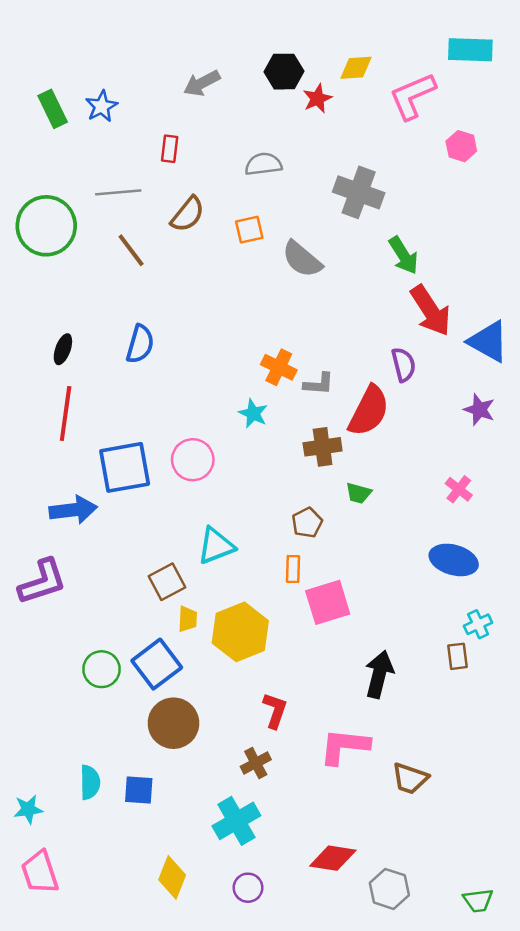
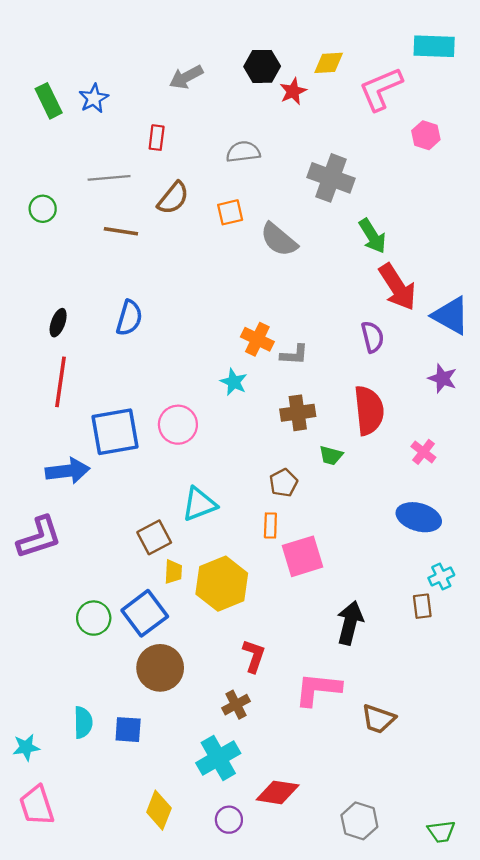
green circle: (46, 226) -> (43, 209), size x0.5
brown line: (131, 250) -> (121, 231), turned -44
red semicircle: (369, 411) -> (369, 410), moved, turned -33
red diamond: (333, 858) -> (278, 792), moved

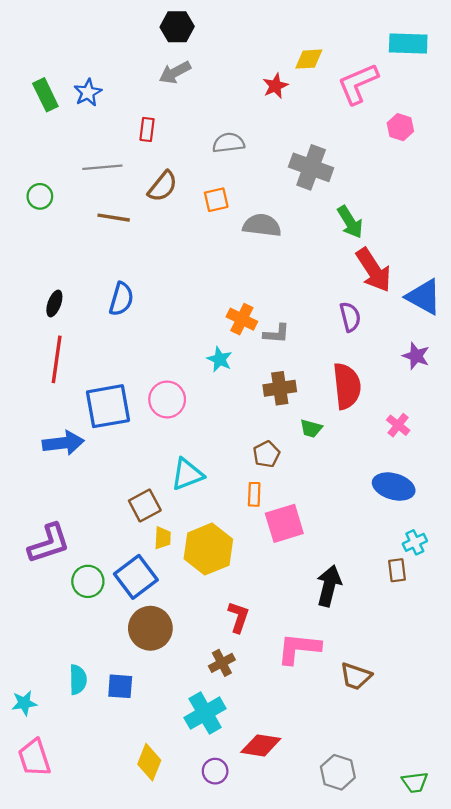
black hexagon: (262, 66) -> (177, 27), moved
gray semicircle: (279, 240) -> (262, 225), turned 147
purple L-shape: (39, 537) -> (49, 543), moved

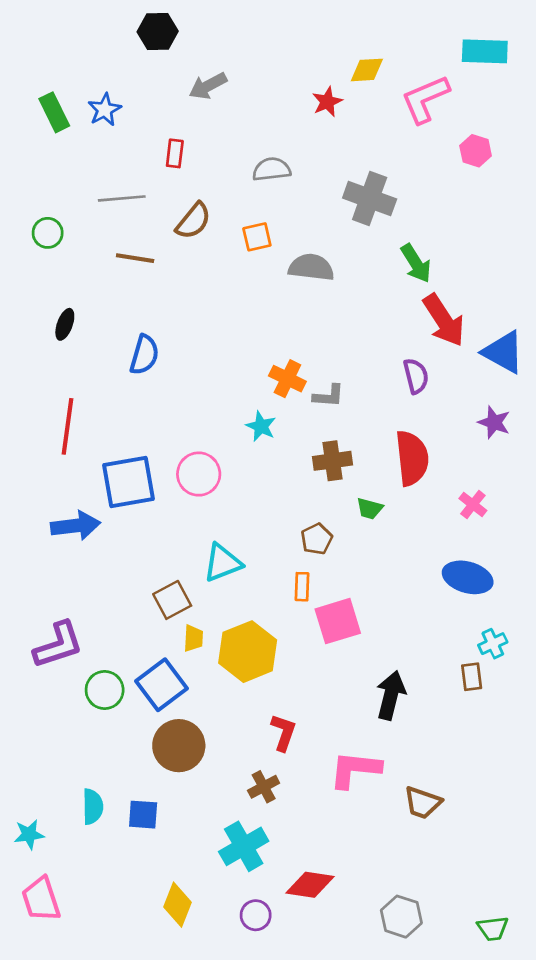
black hexagon: (177, 27) -> (158, 32), moved
black ellipse: (54, 304) -> (65, 324), moved

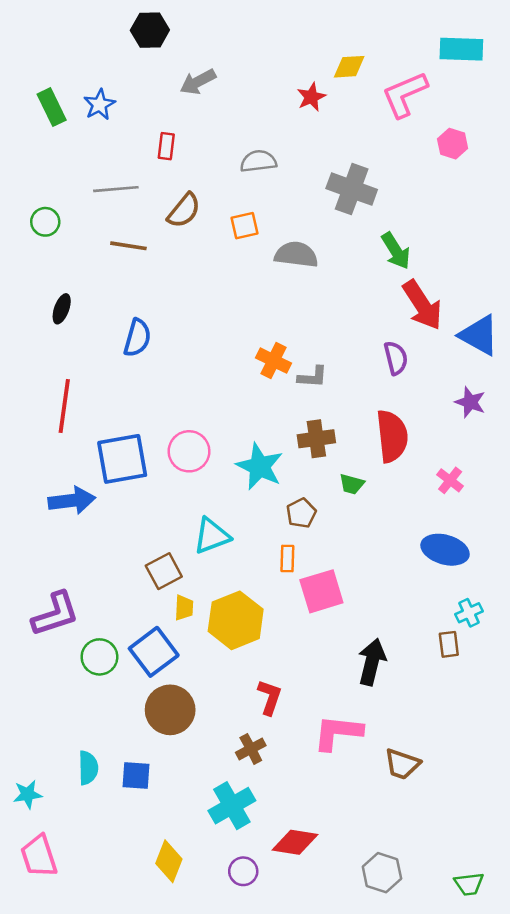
cyan star: (261, 426) -> (260, 466), moved, size x1.6

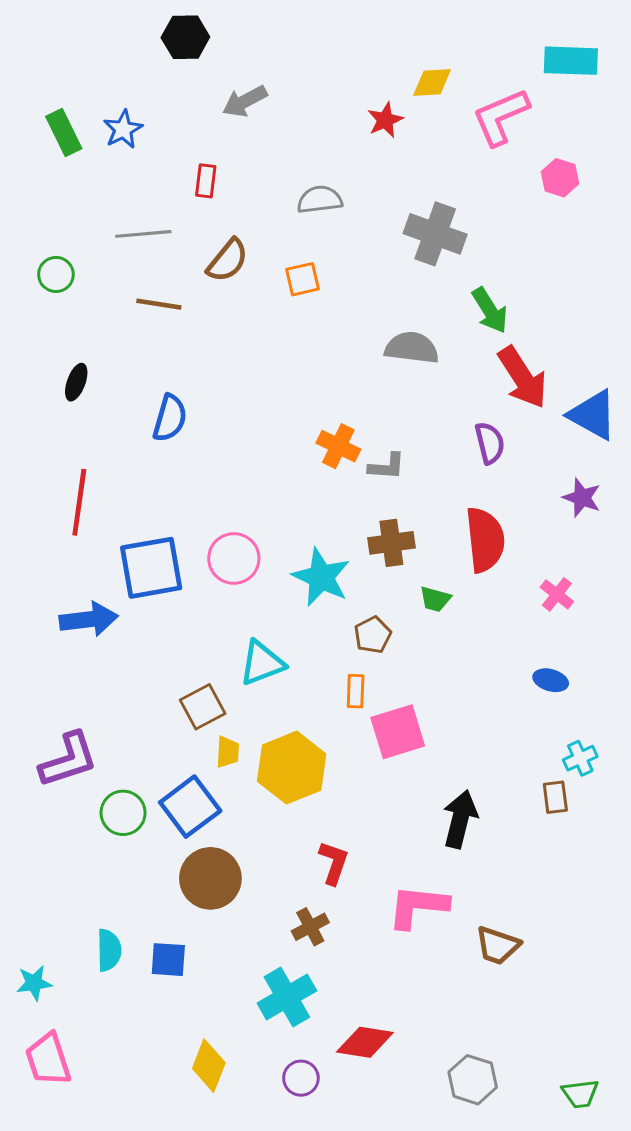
gray semicircle: (296, 255) -> (412, 348), moved
blue ellipse: (445, 550) -> (551, 680), size x0.6

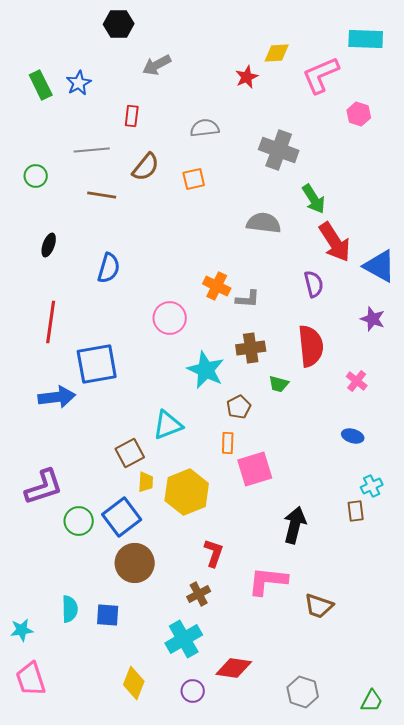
pink circle: (234, 558) -> (170, 318), moved
green trapezoid: (580, 1094) -> (372, 701), turned -55

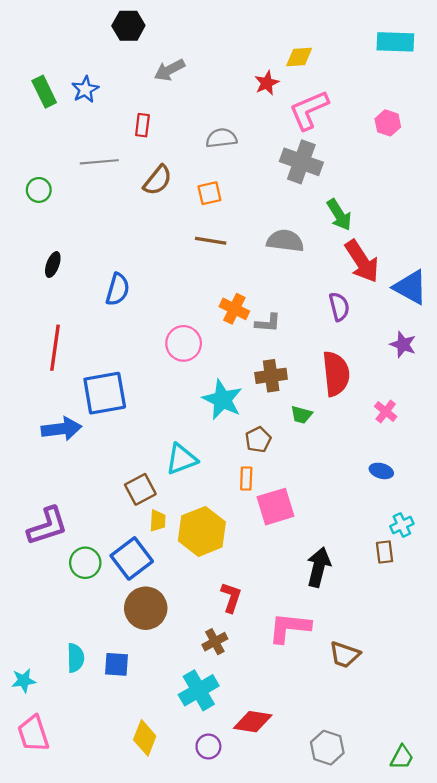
pink L-shape: (321, 75) -> (309, 110), moved
brown line: (102, 195) -> (211, 241), moved

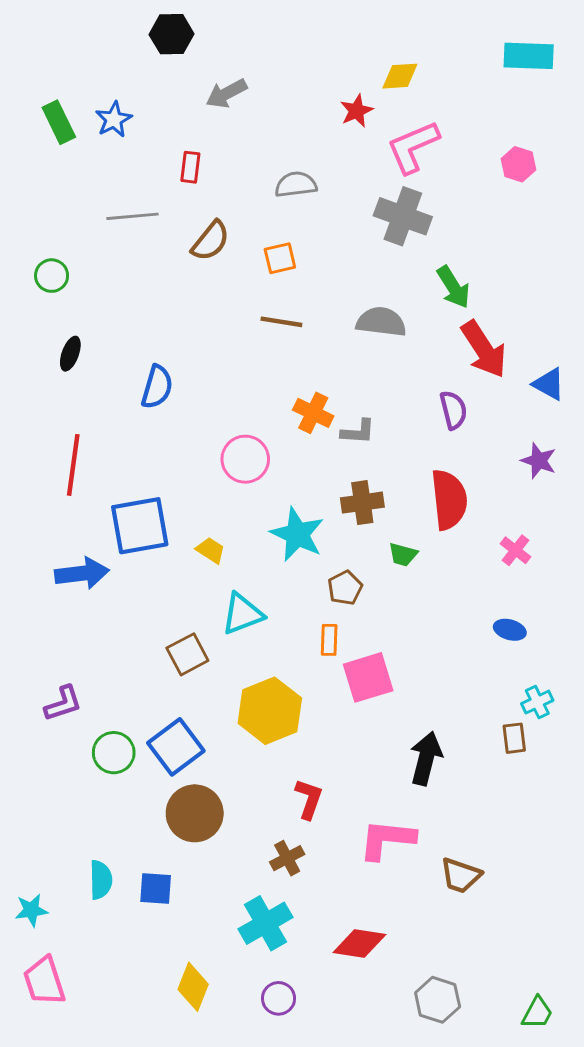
green circle: (39, 190) -> (52, 276), moved
blue triangle: (411, 287) -> (549, 384), size x0.7
yellow trapezoid: (158, 521) -> (211, 550), moved, turned -60
purple L-shape: (47, 526) -> (63, 703), size x0.7
red diamond: (253, 722) -> (359, 943), moved

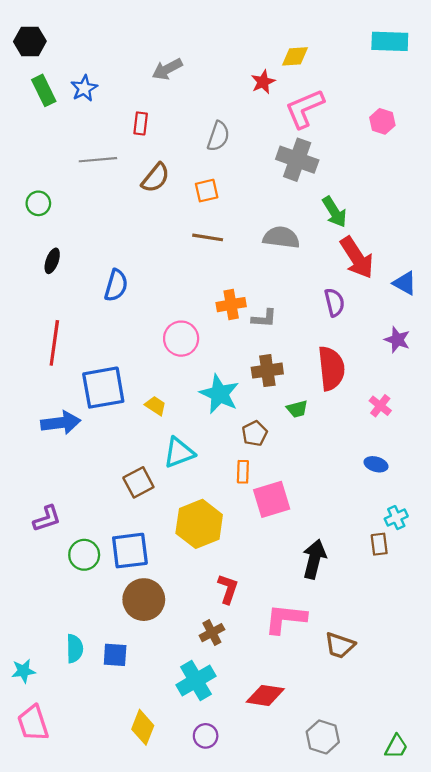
black hexagon: (172, 34) -> (30, 41), moved
gray semicircle: (296, 185) -> (218, 136), turned 116
orange cross: (313, 413) -> (231, 305), turned -36
green trapezoid: (403, 555) -> (297, 409), turned -30
blue square: (176, 747) -> (130, 551), turned 30

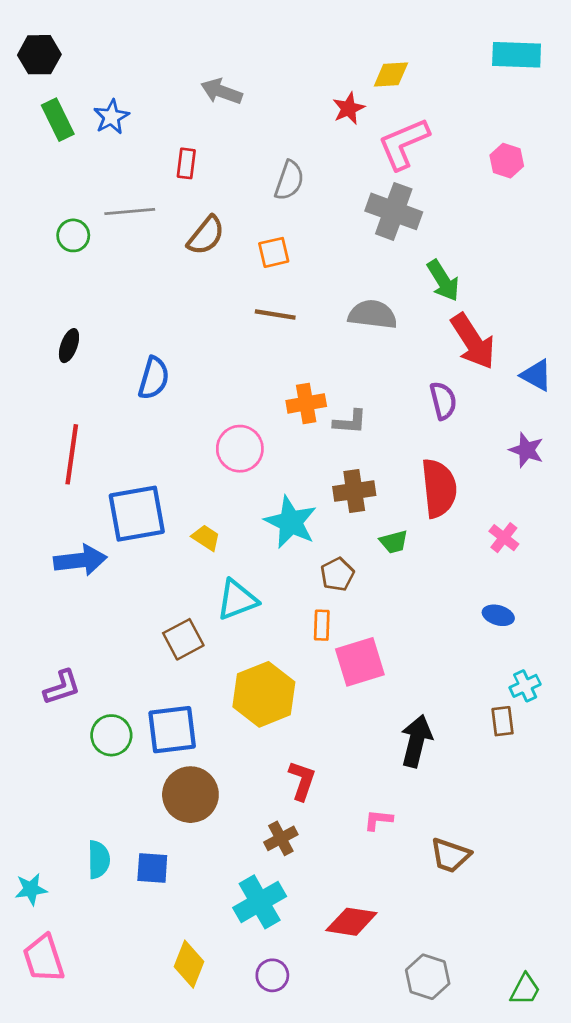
gray arrow: (167, 69) -> (221, 91), turned 48
green circle: (38, 203) -> (73, 235), moved
pink L-shape: (285, 619) -> (378, 820), size x0.5

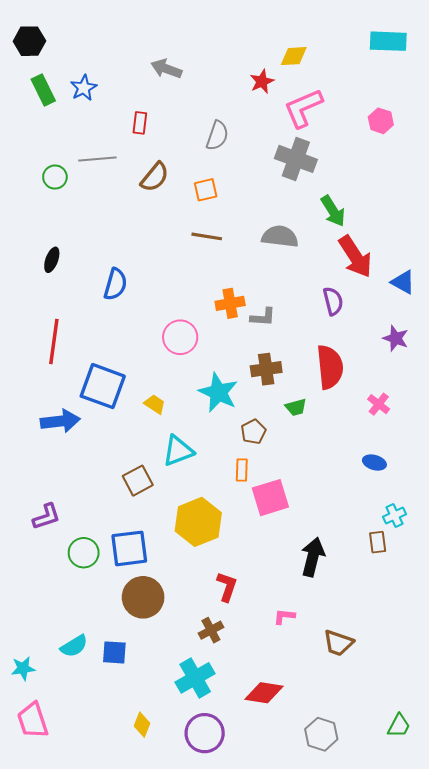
blue square: (137, 514) -> (103, 386), turned 30
cyan semicircle: (99, 860) -> (74, 646), turned 60
yellow diamond: (189, 964) -> (142, 725), size x0.7
purple circle: (272, 975) -> (205, 733), size x1.6
green trapezoid: (525, 989) -> (399, 726), moved

